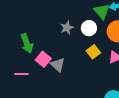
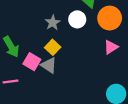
yellow square: (93, 52) -> (53, 47), moved

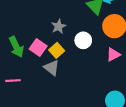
white circle: (77, 19) -> (83, 40), moved
pink square: (32, 62) -> (38, 48), moved

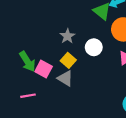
pink square: (38, 48) -> (44, 69), moved

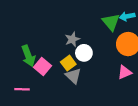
white circle: (94, 47) -> (84, 53), moved
gray triangle: (65, 78) -> (73, 76), moved

